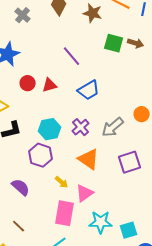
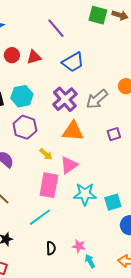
purple cross: (81, 127) -> (65, 99), size x1.4
cyan hexagon: (50, 129) -> (22, 96), moved
orange triangle: (89, 159) -> (73, 131), turned -30
purple square: (130, 162) -> (114, 134), size x0.6

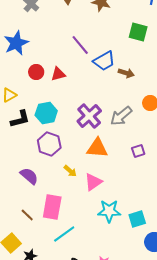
green square: (98, 15) -> (138, 32), moved
brown arrow: (120, 15) -> (126, 73), moved
blue trapezoid: (73, 62) -> (104, 61), moved
pink rectangle: (49, 185) -> (52, 207), moved

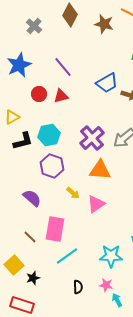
purple line: (80, 45) -> (63, 67), moved
cyan star: (109, 211) -> (111, 256), moved

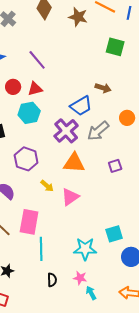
blue trapezoid: (107, 83) -> (81, 106), moved
cyan hexagon: (49, 135) -> (29, 113), moved
cyan line: (67, 256) -> (41, 249), turned -55

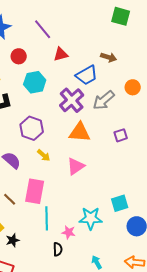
red triangle: (35, 89) -> (61, 54), moved
yellow arrow: (47, 186) -> (44, 155), moved
pink star: (80, 278) -> (69, 232), moved

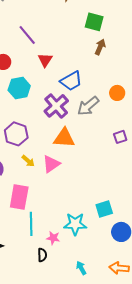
green square: (121, 16) -> (94, 22), moved
red triangle: (61, 54) -> (45, 60), turned -42
brown arrow: (109, 57) -> (100, 47), moved, turned -84
purple square: (121, 135) -> (120, 137), moved
pink triangle: (76, 166) -> (51, 164), moved

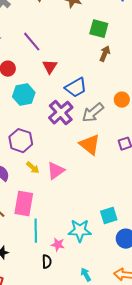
orange triangle: (64, 138) -> (90, 145), moved, turned 35

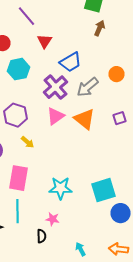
pink triangle: (56, 171) -> (56, 116), moved
cyan square: (109, 216) -> (104, 190), size x1.4
cyan line: (36, 231) -> (18, 211), moved
cyan star: (80, 231) -> (60, 188), moved

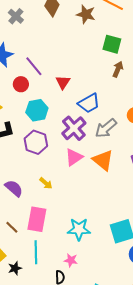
purple line: (26, 16) -> (34, 66), moved
purple hexagon: (16, 115) -> (36, 142), moved

